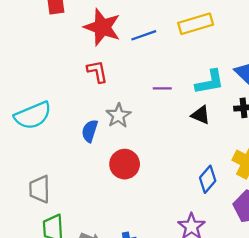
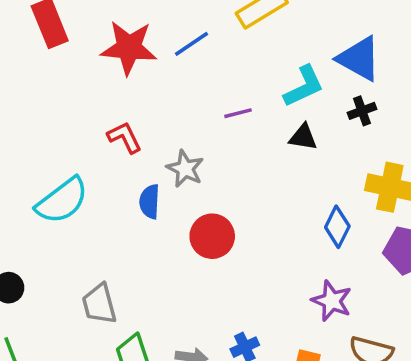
red L-shape: (97, 72) -> (125, 137), moved

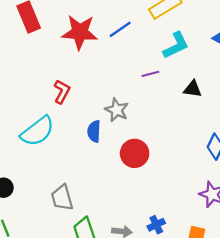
cyan L-shape: (304, 86) -> (176, 45), moved
red L-shape: (125, 137) -> (62, 92), moved, turned 55

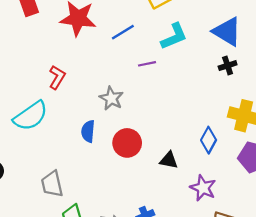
blue line: (120, 29) -> (123, 32), moved
black triangle: (193, 89) -> (169, 160), moved
blue semicircle: (94, 131) -> (88, 131), moved

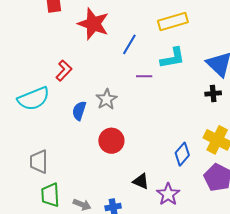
blue line: (123, 32) -> (129, 44), turned -40
blue semicircle: (88, 131) -> (79, 111), moved
black triangle: (169, 160) -> (141, 181), moved

